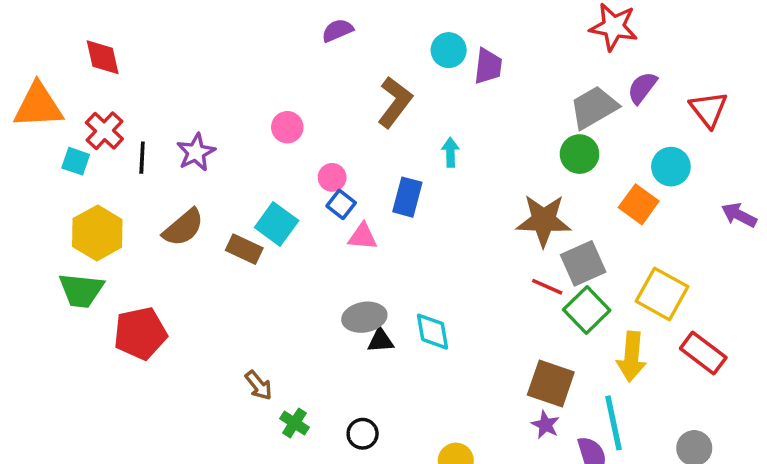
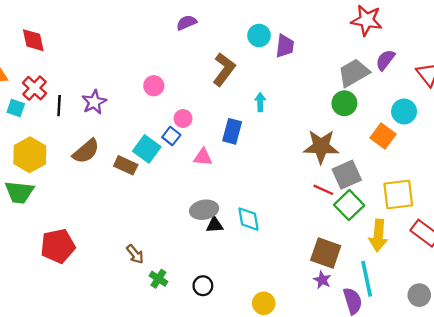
blue square: (341, 204) -> (171, 136), moved
yellow square: (662, 294) -> (398, 195), turned -36
red pentagon: (140, 333) -> (58, 246), moved

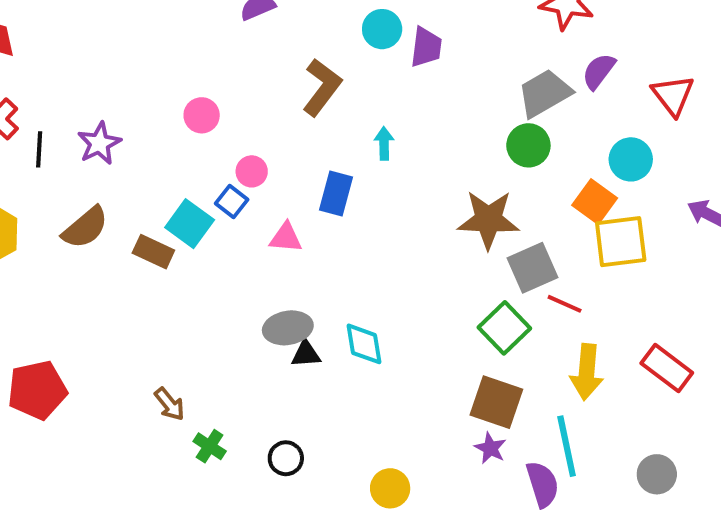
red line: (323, 190) -> (565, 304), moved
yellow square: (398, 195) -> (621, 242), moved
green square: (349, 205) -> (504, 328), moved

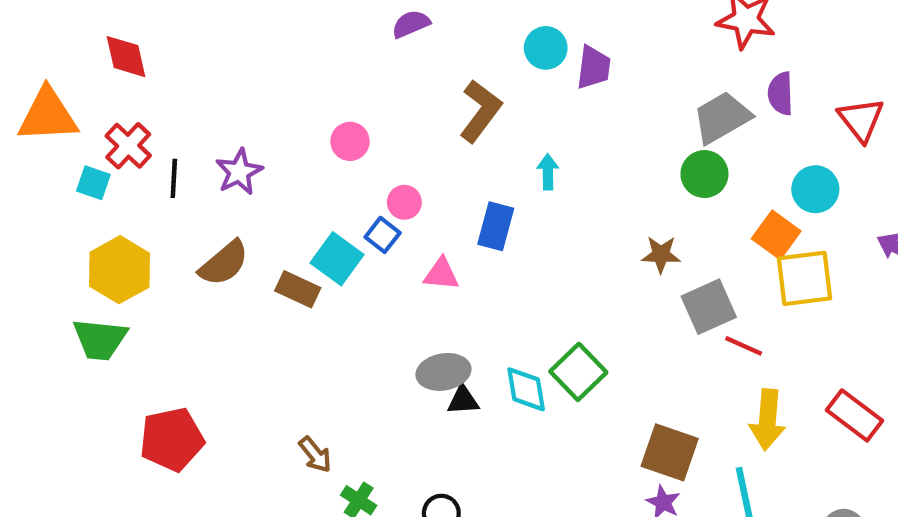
purple semicircle: (599, 71) -> (781, 94), turned -39
brown star: (488, 220) -> (661, 254), size x0.6
green square: (504, 328) -> (578, 372), moved

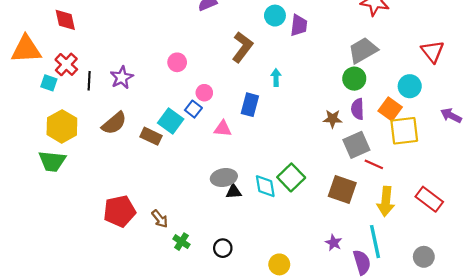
purple semicircle: (781, 94) -> (358, 109), moved
red pentagon: (172, 439) -> (120, 211), moved
brown square: (670, 452) -> (342, 189), moved

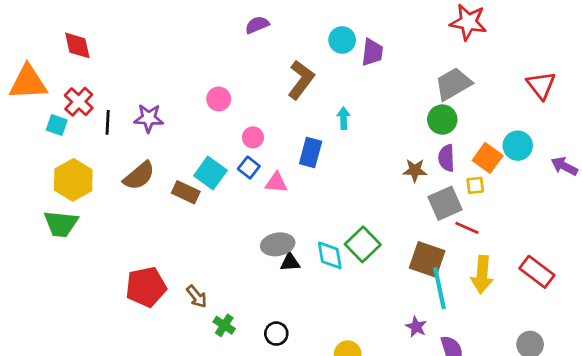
purple star: (122, 78) -> (149, 118), turned 30
cyan circle: (410, 86) -> (518, 146), moved
blue square: (193, 109) -> (249, 168), moved
yellow square: (404, 131) -> (475, 185), moved, size x0.5
cyan line: (375, 242) -> (440, 288), moved

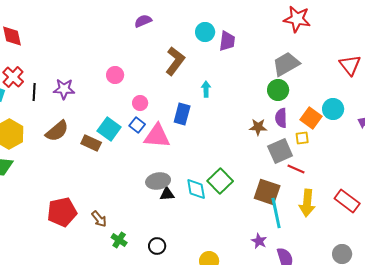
pink triangle: (276, 183) -> (157, 136), size x1.6

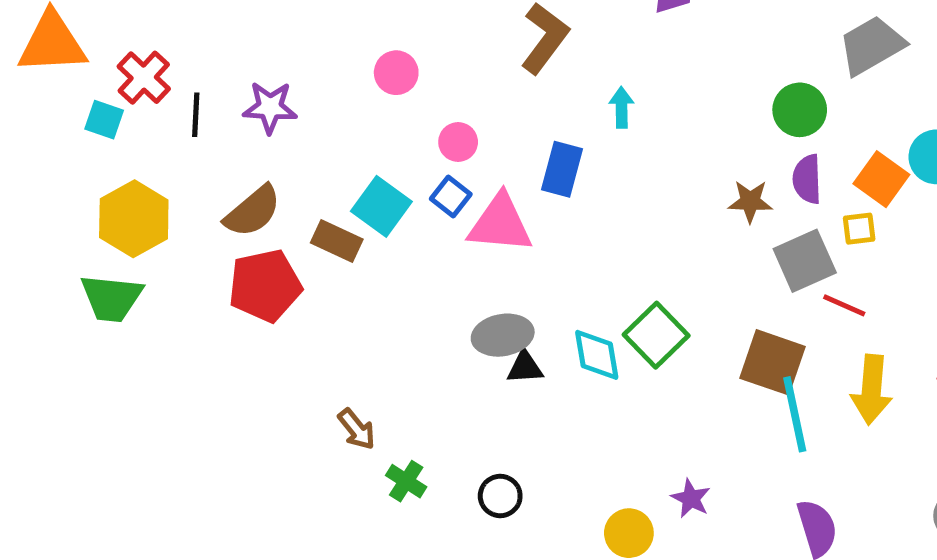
gray trapezoid: (286, 64) -> (871, 45), moved
red pentagon: (62, 212) -> (265, 286), moved
purple star: (259, 241) -> (691, 498), moved

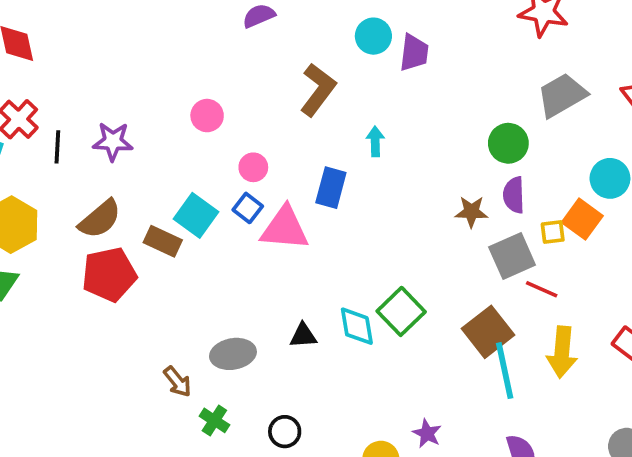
orange square: (881, 179) -> (582, 219), moved
gray ellipse: (503, 335) -> (233, 354), moved
brown square: (772, 362) -> (488, 332), turned 33

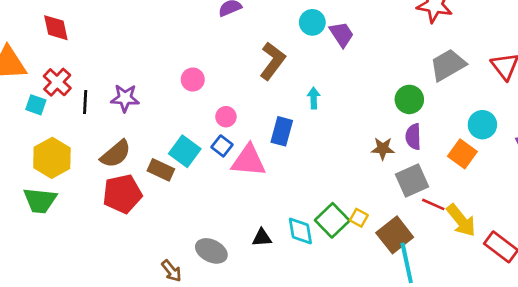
purple trapezoid: (414, 53) -> (342, 34), turned -40
yellow square: (553, 232) -> (359, 218), moved, turned 36
yellow arrow: (562, 352) -> (461, 220), moved, turned -44
gray ellipse: (233, 354) -> (211, 251), turned 36

